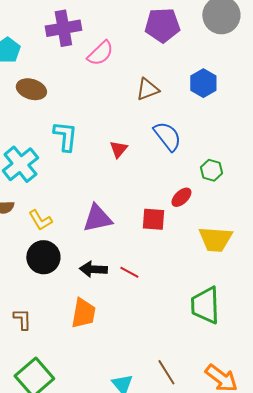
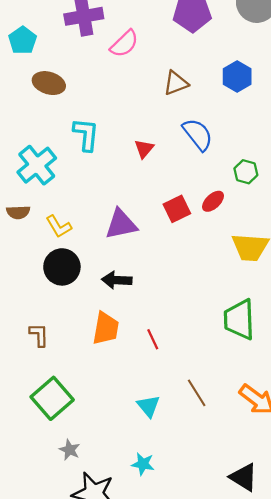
red square: (153, 219) -> (177, 209), moved, turned -30
red line: (129, 272) -> (153, 339), moved, turned 36

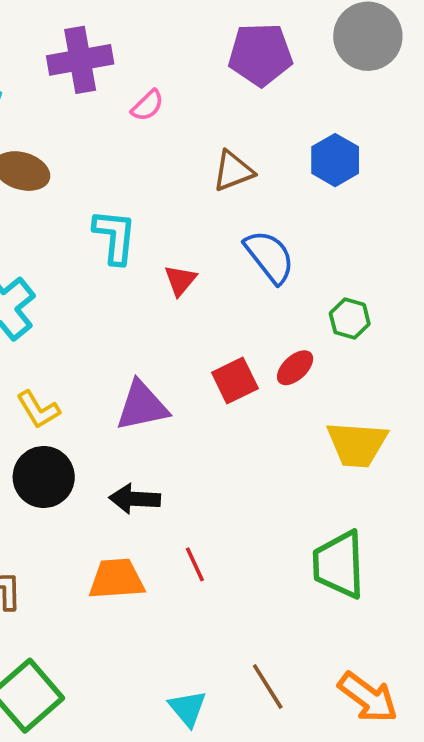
pink semicircle: (124, 44) -> (148, 105), size x0.7
cyan L-shape: (86, 135) -> (115, 237), moved
orange trapezoid: (106, 328) -> (117, 579), turned -104
red line: (153, 339) -> (195, 564), moved

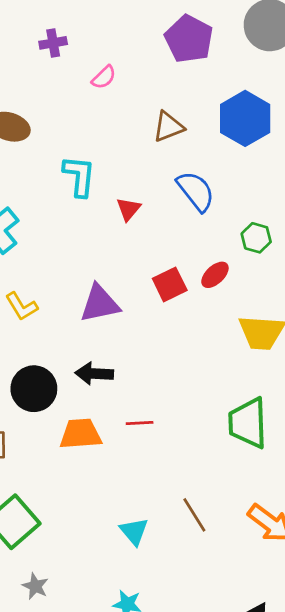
purple pentagon: (260, 54) -> (189, 39), turned 30
purple cross: (80, 60) -> (53, 43), size x0.6
blue hexagon: (335, 160) -> (245, 118), size x1.4
black circle: (44, 477) -> (34, 389), moved
red line: (195, 564) -> (140, 423), turned -68

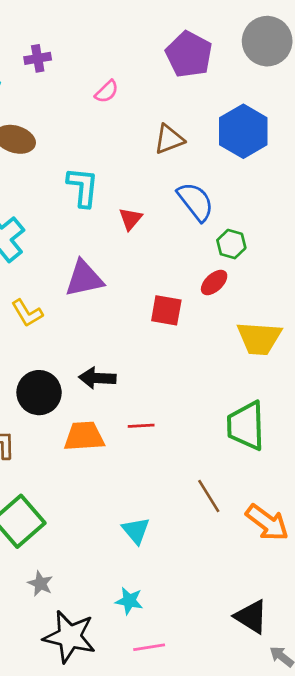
purple cross: (53, 43) -> (38, 58), moved
green hexagon: (256, 238) -> (231, 244), moved
red square: (170, 284) -> (166, 310), moved, turned 36
purple triangle: (100, 304) -> (84, 279), moved
brown line: (194, 515) -> (209, 496), moved

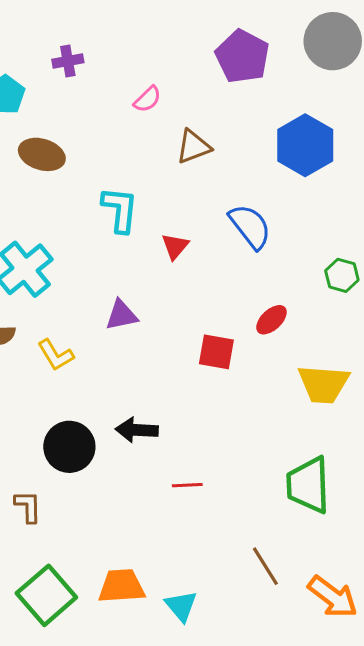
brown triangle: (169, 139) -> (193, 147), moved
green hexagon: (231, 244) -> (342, 275), moved
purple triangle: (84, 279) -> (121, 315), size x0.7
orange trapezoid: (84, 436) -> (121, 586), moved

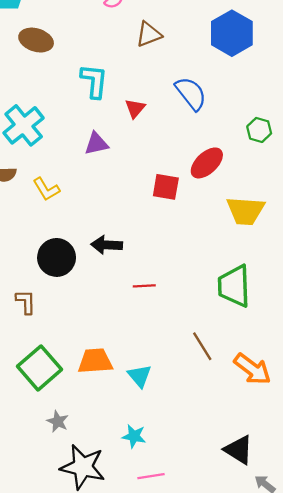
purple triangle: (121, 315) -> (96, 144), moved
red ellipse: (271, 320) -> (207, 163), size x1.4

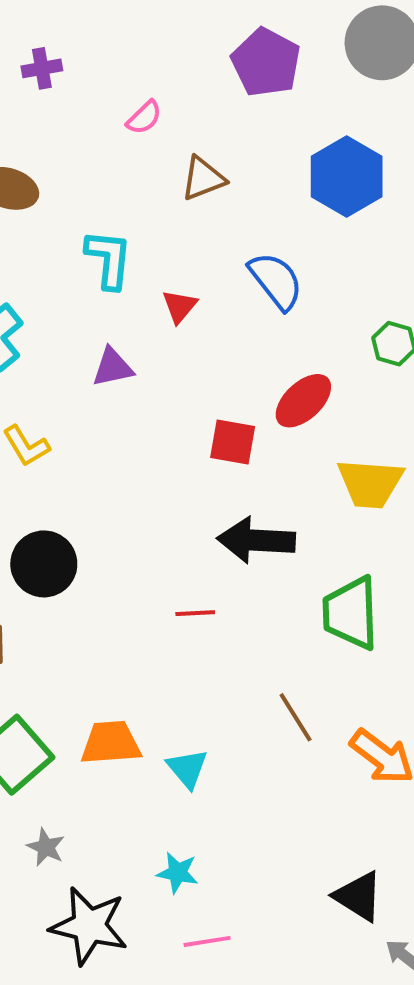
black arrow: (107, 245) -> (256, 540), moved, size x1.4

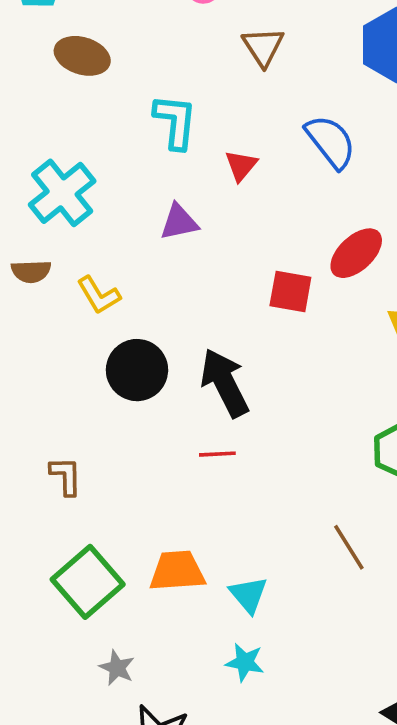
brown triangle: (203, 178) -> (263, 47), turned -42
black arrow: (256, 540) -> (225, 383), moved, turned 60
black circle: (44, 564) -> (137, 370), moved
red line: (195, 613) -> (217, 454), moved
cyan star: (178, 873) -> (245, 662), moved

